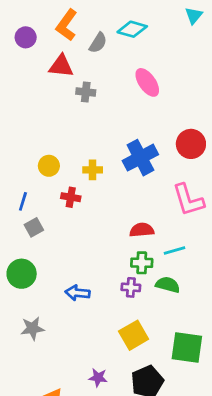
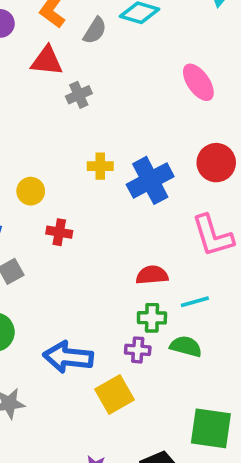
pink ellipse: (147, 82) -> (198, 82), moved
gray cross: (86, 92) -> (79, 95), turned -30
yellow cross: (93, 170) -> (100, 166), moved
blue arrow: (78, 293) -> (68, 357), size x1.5
yellow square: (134, 335) -> (115, 395), moved

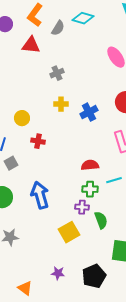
gray cross: (79, 95) -> (57, 73), moved
blue cross: (150, 180) -> (89, 112), size x0.7
green semicircle: (186, 346) -> (101, 220), moved, turned 54
blue arrow: (68, 357) -> (40, 195), moved, turned 68

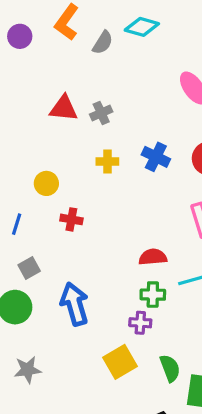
red triangle: (31, 45) -> (64, 108), moved
blue cross: (89, 112) -> (156, 157), moved, turned -36
gray square: (11, 163) -> (29, 268), moved
green semicircle: (101, 220) -> (170, 368), moved

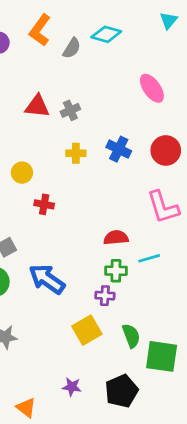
blue arrow: (75, 304) -> (47, 279), turned -39

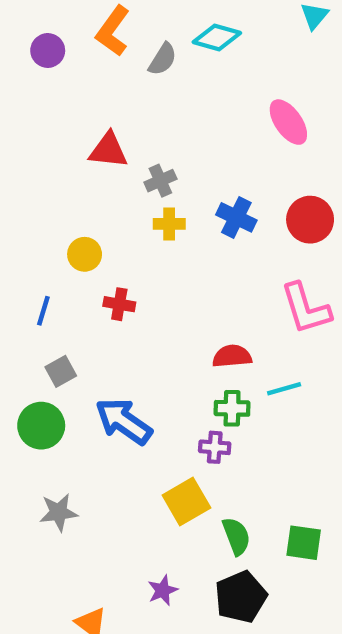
gray cross: (70, 110) -> (160, 181), moved
green semicircle: (131, 336) -> (236, 536), moved
green square: (162, 356) -> (304, 543), size x0.7
purple star: (72, 387) -> (163, 590), turned -30

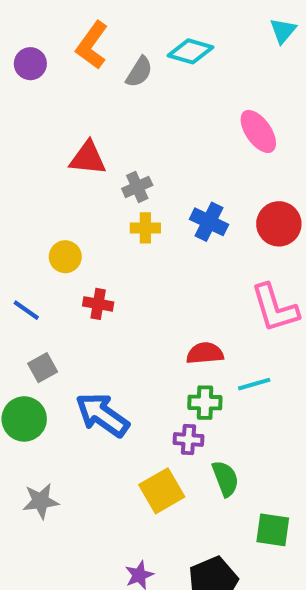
blue line: (43, 311) -> (26, 310), turned -72
green semicircle: (236, 536) -> (225, 479), moved

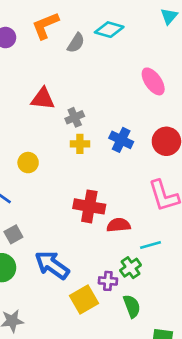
orange L-shape: (92, 45) -> (45, 26), turned 32
red cross: (98, 304) -> (89, 206), moved, size x1.6
green cross: (205, 403) -> (131, 268), moved, turned -36
yellow square: (162, 491) -> (84, 300), moved

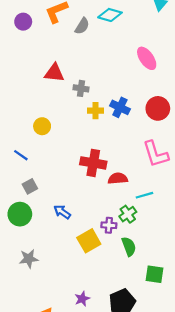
gray cross: (75, 117) -> (81, 88), turned 32
yellow cross: (80, 144) -> (96, 111), moved
blue arrow: (52, 265) -> (62, 212), size x0.6

